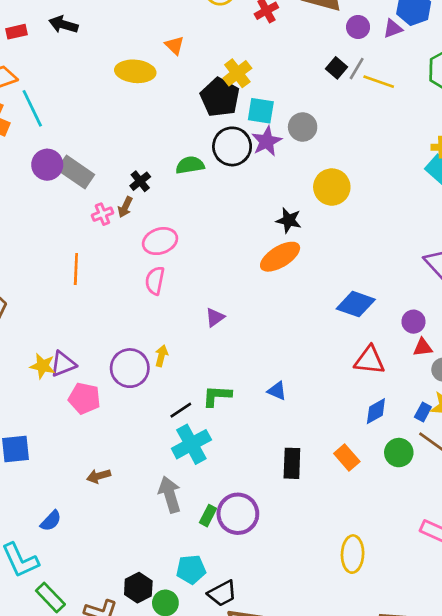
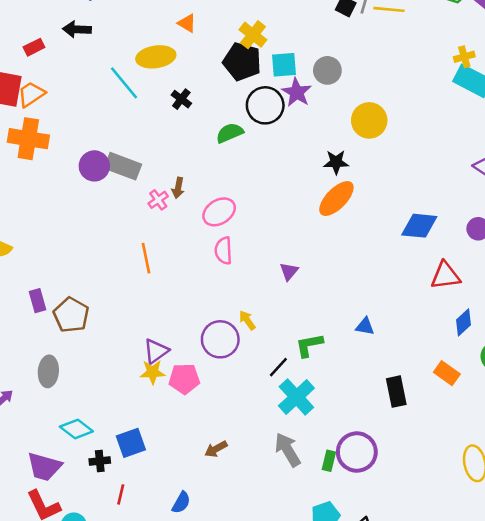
cyan line: (32, 108) -> (124, 83), moved
black cross: (140, 181) -> (181, 99), moved
yellow arrow: (161, 356) -> (247, 320), turned -36
yellow star: (43, 366) -> (153, 372), moved

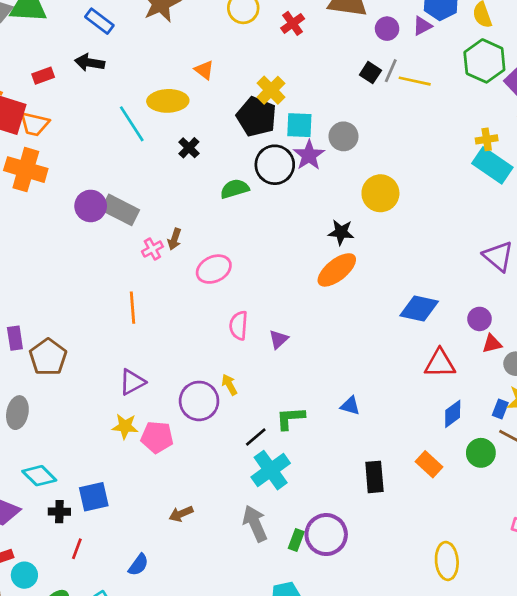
orange trapezoid: (31, 94) -> (34, 124), turned -140
pink semicircle: (223, 251) -> (239, 325), moved
purple triangle: (156, 351) -> (132, 382), moved

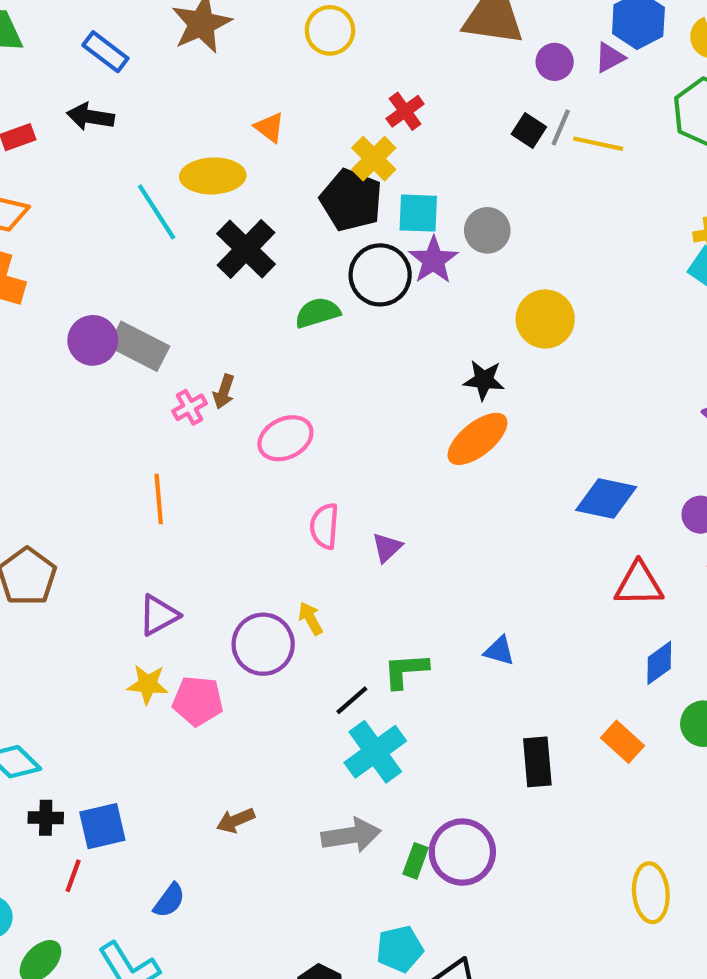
red cross: (293, 23) -> (405, 111), moved
black cross: (189, 148) -> (246, 249), size x1.8
blue square: (94, 497) -> (102, 826), moved
gray arrow: (255, 524) -> (351, 835), turned 105

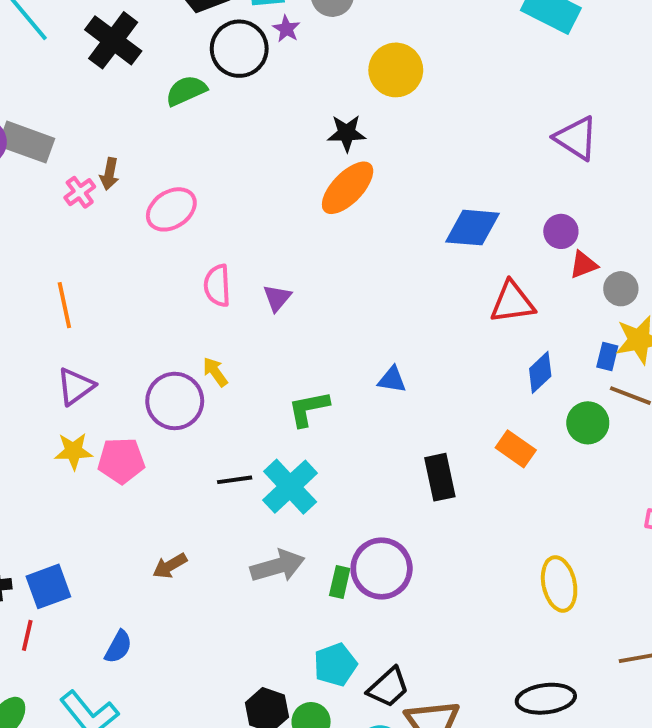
purple star: (433, 260) -> (286, 29), size x0.6
orange line: (159, 499) -> (64, 305), moved
black line: (352, 700) -> (235, 480), moved, turned 40

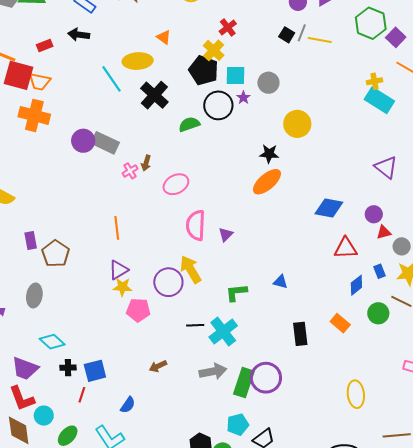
pink semicircle: (217, 286) -> (196, 225), size x1.4
blue rectangle: (607, 356) -> (379, 271), moved, turned -40
yellow arrow: (215, 372) -> (191, 269), size x1.8
yellow star: (73, 451) -> (122, 287), moved
green rectangle: (340, 582) -> (244, 383), size x1.8

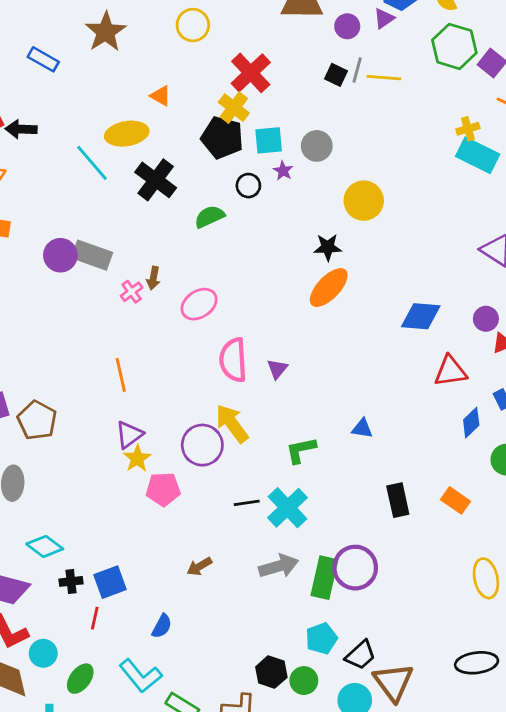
red cross: (228, 27) -> (251, 73), size x1.6
black arrow: (79, 35) -> (21, 129), moved
black circle: (218, 105) -> (248, 186), size x0.6
yellow star: (122, 287) -> (137, 458), turned -30
orange rectangle: (340, 323) -> (455, 500), moved

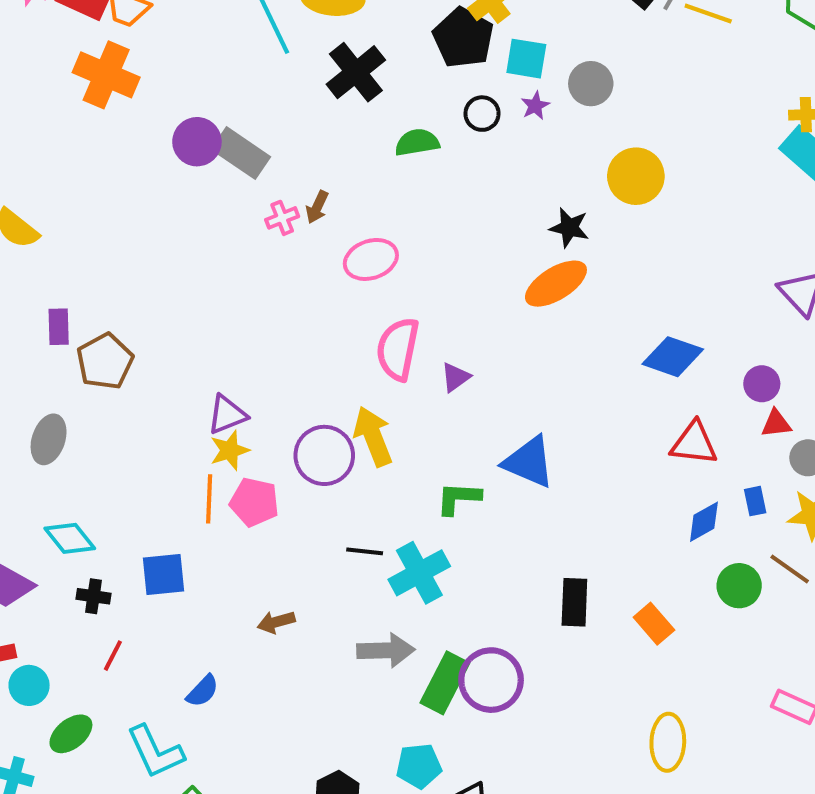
orange line: (121, 375) -> (209, 499), moved
blue triangle: (362, 429) -> (529, 462), moved, size x1.8
blue square: (110, 582) -> (164, 575), moved

